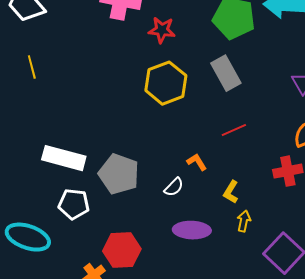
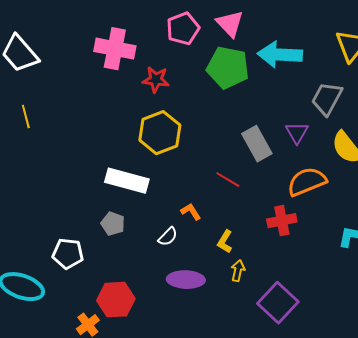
gray rectangle: (226, 73) -> (257, 144), moved
red line: (234, 130) -> (228, 180), turned 55
white rectangle: (64, 158) -> (127, 181), moved
gray pentagon: (119, 174) -> (113, 224), size x0.6

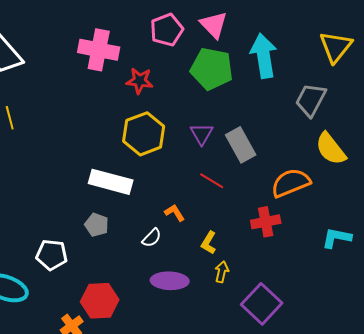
cyan arrow: (280, 55) -> (264, 56), turned 78
purple triangle: (297, 133) -> (202, 134), moved

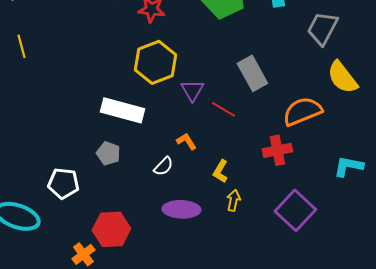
purple triangle: (202, 134) -> (192, 90), moved
purple square: (262, 304) -> (295, 210), moved

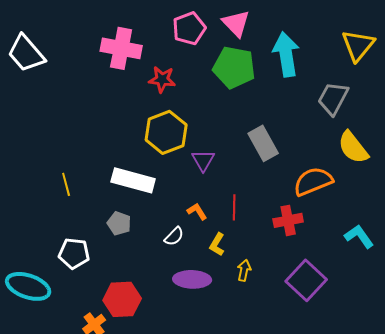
yellow line: (21, 46) -> (66, 184), moved
red line: (223, 109) -> (234, 207), moved, turned 60
cyan L-shape: (348, 166) -> (359, 236), turned 44
yellow L-shape: (220, 171) -> (217, 244), moved

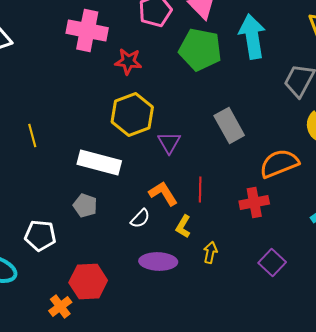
yellow line: (66, 184) -> (32, 136), moved
orange L-shape: (197, 211) -> (163, 194), size x1.4
purple square: (306, 280) -> (272, 262), size x0.7

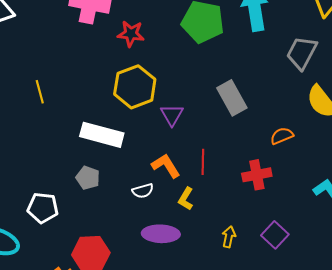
yellow line: (32, 136) -> (40, 92), moved
orange semicircle: (279, 164) -> (282, 136), size x0.6
white semicircle: (140, 218) -> (143, 191), turned 30
yellow arrow: (210, 252) -> (229, 237), moved

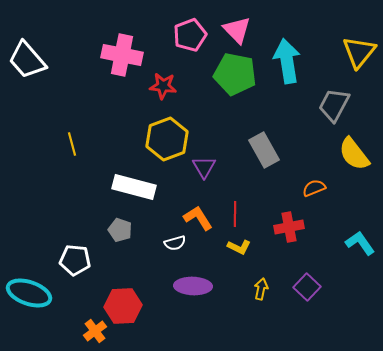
yellow L-shape: (186, 199) -> (239, 247), moved, turned -95

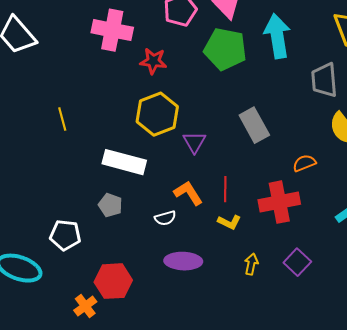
gray trapezoid: (334, 105) -> (324, 80), turned -33
red cross: (289, 227) -> (279, 202), size x1.4

